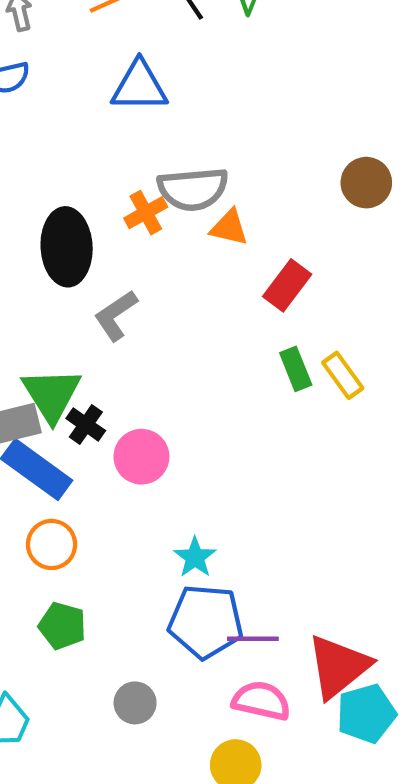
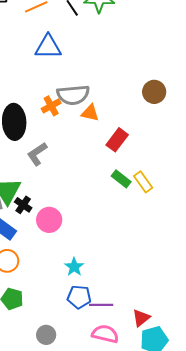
green rectangle: (296, 369) -> (121, 179), turned -30
blue pentagon: (206, 622) -> (79, 297), size x0.7
red triangle: (338, 667) -> (141, 318), size x0.6

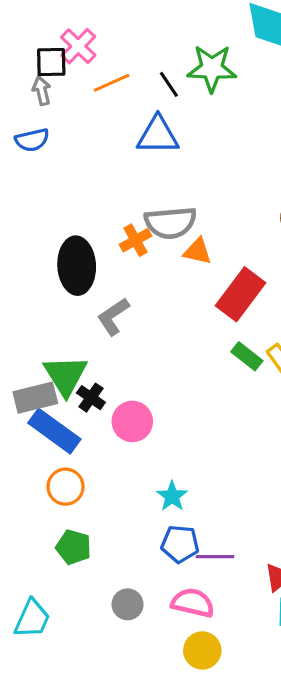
blue triangle: (48, 47) -> (158, 135), moved
red rectangle: (117, 140) -> (240, 294), size x1.4
pink semicircle: (105, 334) -> (193, 603), moved

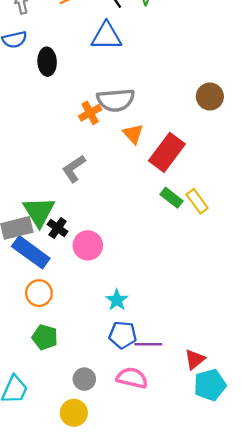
orange triangle: (198, 251) -> (133, 134), moved, turned 35
black ellipse: (77, 266) -> (47, 62), moved, size x0.7
yellow circle: (202, 650) -> (74, 413), moved

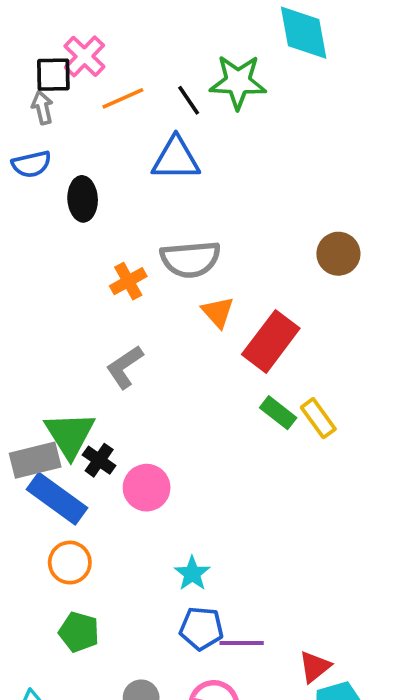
orange cross: (90, 113) -> (128, 281), moved

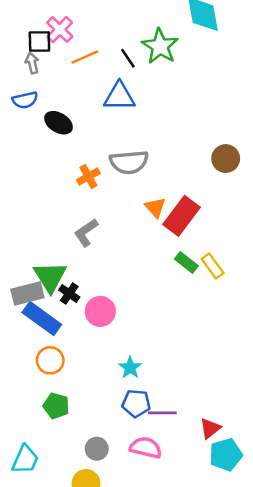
green star: (238, 82) -> (160, 46), turned 30
black ellipse: (83, 199) -> (59, 123), turned -56
orange triangle: (218, 312) -> (155, 208), moved

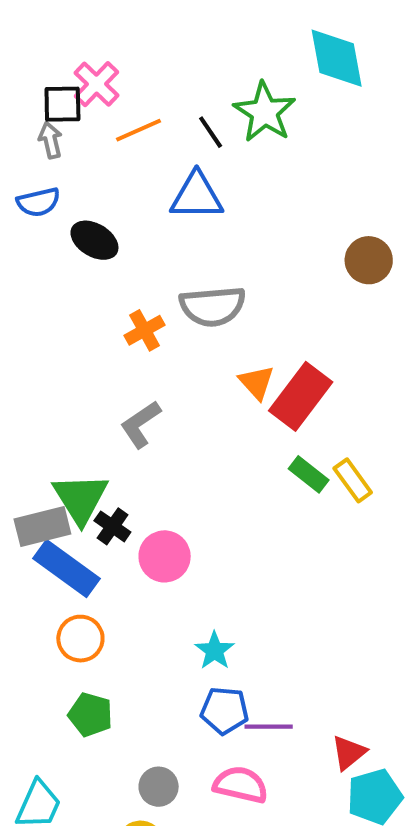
brown circle: (226, 159) -> (369, 260), moved

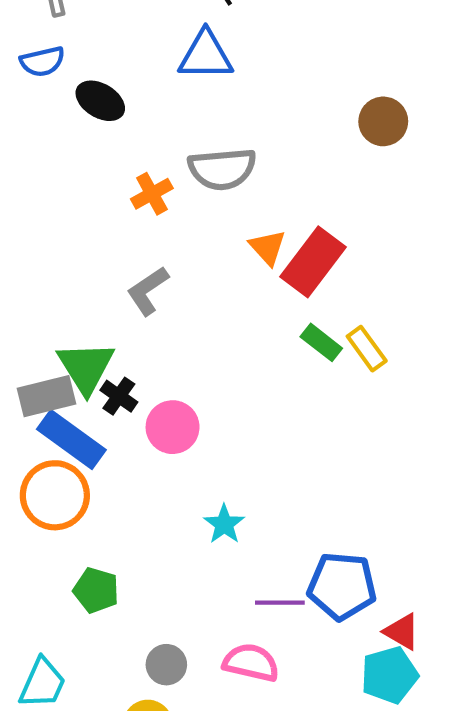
orange circle: (80, 639) -> (55, 495), moved, size x1.4
blue pentagon: (225, 711) -> (342, 586), moved, size x1.4
red triangle: (349, 753) -> (402, 632), moved, turned -51

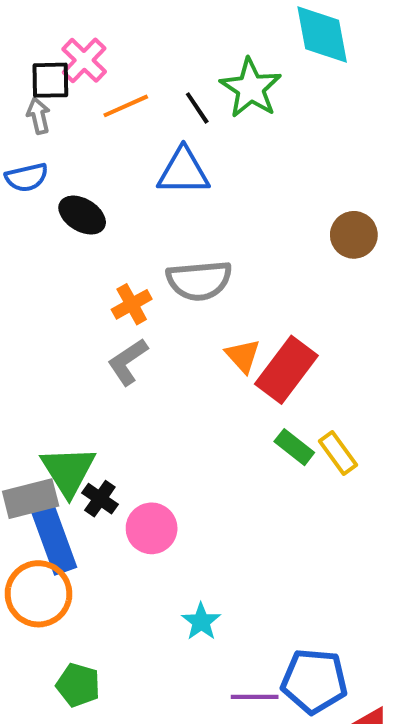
gray L-shape: (148, 291) -> (128, 362), moved
blue rectangle: (71, 440) -> (54, 540), turned 34

